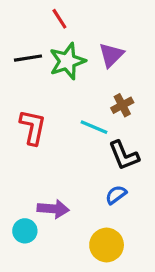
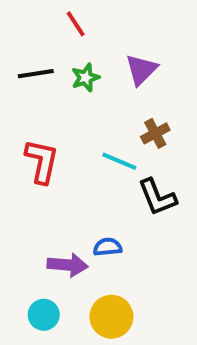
green star: (67, 61) -> (86, 78), size x0.6
blue semicircle: (116, 195) -> (107, 247), moved, turned 30
cyan circle: (25, 231) -> (44, 315), moved
yellow circle: (107, 245) -> (111, 317), moved

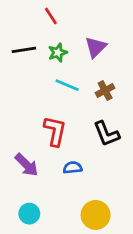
red L-shape: (42, 161) -> (55, 131), moved
cyan line: (119, 161) -> (67, 85), moved
purple arrow: (68, 265) -> (27, 165), moved, turned 40
yellow circle: (111, 317) -> (96, 215), moved

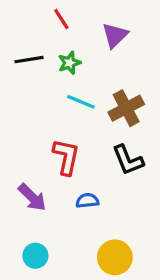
purple triangle: (96, 47) -> (115, 35), moved
brown cross: (105, 90) -> (126, 108), size x1.5

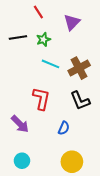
blue semicircle: (87, 201) -> (64, 128), moved, turned 120

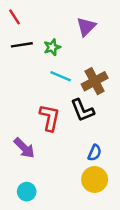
red line: (38, 12) -> (15, 17), moved
black L-shape: (80, 101) -> (82, 110), moved
blue semicircle: (64, 128) -> (95, 153), moved
yellow circle: (72, 162) -> (95, 179), moved

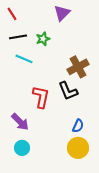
purple triangle: (86, 27) -> (62, 13), moved
cyan line: (61, 76) -> (24, 59), moved
cyan circle: (27, 192) -> (22, 148), moved

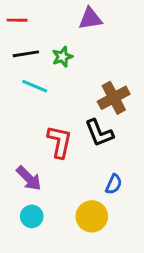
purple triangle: (62, 13) -> (90, 19), turned 36
red line: (12, 14) -> (17, 20), turned -56
yellow circle: (78, 148) -> (92, 216), moved

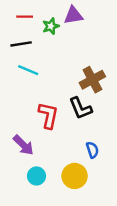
red line: (17, 20) -> (25, 17), moved
green star: (62, 57) -> (51, 26), moved
blue semicircle: (114, 184) -> (92, 150), turned -42
cyan circle: (32, 216) -> (37, 176), moved

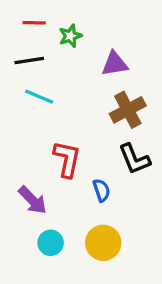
purple triangle: (73, 15) -> (115, 64), moved
black L-shape: (80, 108) -> (134, 159), moved
blue semicircle: (92, 150) -> (102, 190), moved

